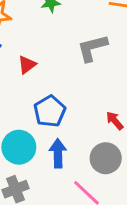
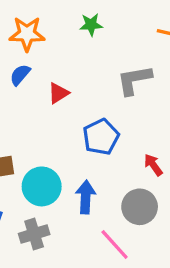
blue pentagon: (50, 111) -> (101, 137), moved

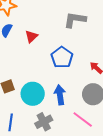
gray L-shape: (134, 80) -> (75, 20), turned 30
gray cross: (34, 234) -> (44, 122), moved

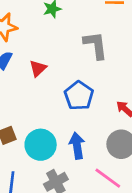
gray L-shape: (75, 20) -> (96, 45), turned 75

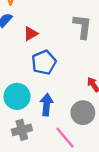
blue pentagon: (79, 96) -> (44, 62), moved

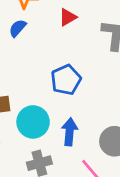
red triangle: (31, 34) -> (68, 17), moved

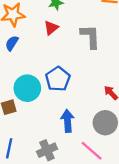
cyan circle: (33, 122) -> (27, 88), moved

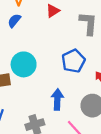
blue pentagon: (58, 79) -> (73, 61), moved

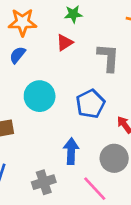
cyan circle: (24, 64) -> (40, 96), moved

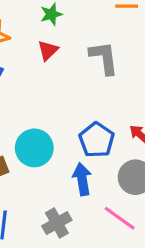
cyan circle: (40, 96) -> (34, 148), moved
blue pentagon: (90, 104) -> (97, 140), moved

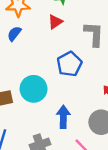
blue pentagon: (97, 140) -> (69, 64), moved

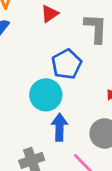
cyan circle: (34, 89) -> (46, 95), moved

